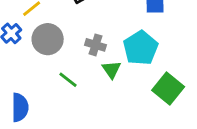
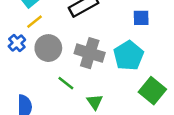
gray cross: (96, 45) -> (90, 53), size x1.6
green triangle: (111, 70) -> (95, 102), moved

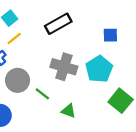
gray circle: (48, 48) -> (18, 80), moved
green triangle: (95, 102) -> (68, 111), turned -35

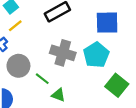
blue square: (110, 35) -> (107, 23), size x1.6
green triangle: (68, 111) -> (58, 95), moved

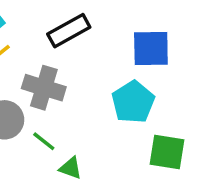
gray cross: (63, 53) -> (44, 88), moved
green square: (117, 85) -> (167, 152), turned -30

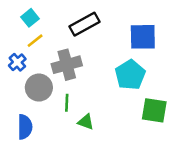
gray cross: (44, 88) -> (67, 65), turned -32
green line: (44, 141) -> (67, 103), turned 54

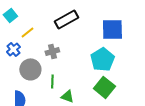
cyan square: (30, 18) -> (10, 15), moved
gray cross: (67, 65) -> (52, 51), size x0.6
green square: (154, 110) -> (104, 87), moved, turned 30

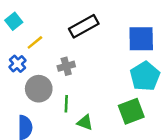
cyan pentagon: (102, 59) -> (145, 76), moved
green square: (104, 87) -> (131, 111), turned 30

